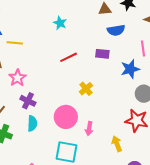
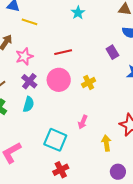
purple rectangle: (102, 54) -> (112, 52), turned 40
red line: (69, 57) -> (63, 52), moved
pink circle: (66, 117) -> (59, 80), moved

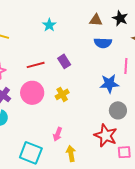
purple rectangle: (112, 52) -> (64, 61), moved
yellow arrow: (106, 143) -> (71, 153), moved

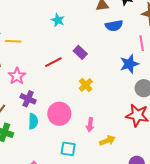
pink circle: (32, 93) -> (59, 114), moved
cyan square: (31, 153) -> (68, 149), size x0.7
yellow arrow: (71, 153) -> (107, 141), turned 91

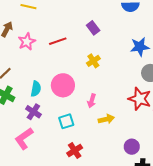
red line: (53, 62) -> (58, 41), moved
purple cross: (28, 99) -> (33, 112), moved
cyan square: (68, 149) -> (66, 121), turned -35

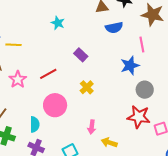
pink circle: (63, 85) -> (55, 105), moved
yellow arrow: (106, 119) -> (109, 143), turned -140

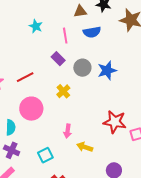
pink line: (142, 45) -> (65, 36), moved
gray circle: (145, 90) -> (82, 68), moved

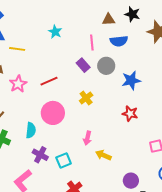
cyan star: (36, 26) -> (55, 32), moved
gray circle: (82, 68) -> (106, 66), moved
red star: (115, 122) -> (130, 114), moved, size x0.7
purple cross: (12, 150) -> (40, 155), moved

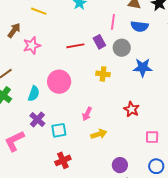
red line: (49, 81) -> (75, 46), moved
yellow cross: (86, 98) -> (103, 74), moved, turned 32
red star: (130, 114) -> (131, 109), moved
yellow arrow: (103, 155) -> (99, 134), turned 126

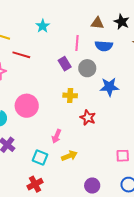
red line: (75, 46) -> (21, 55), moved, turned 30
red star: (131, 109) -> (88, 118), moved
cyan square: (59, 130) -> (40, 158), moved, turned 35

